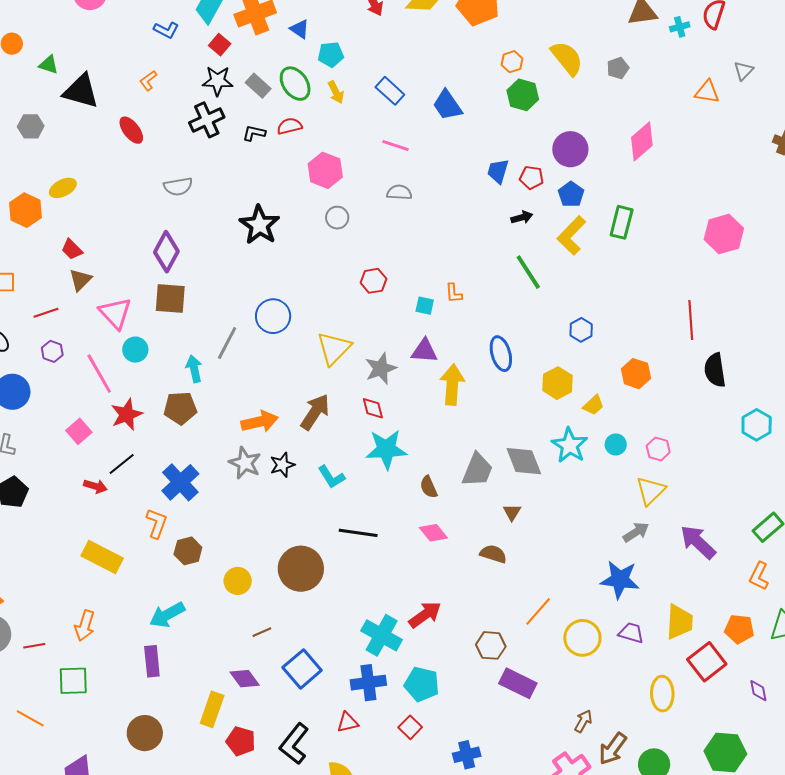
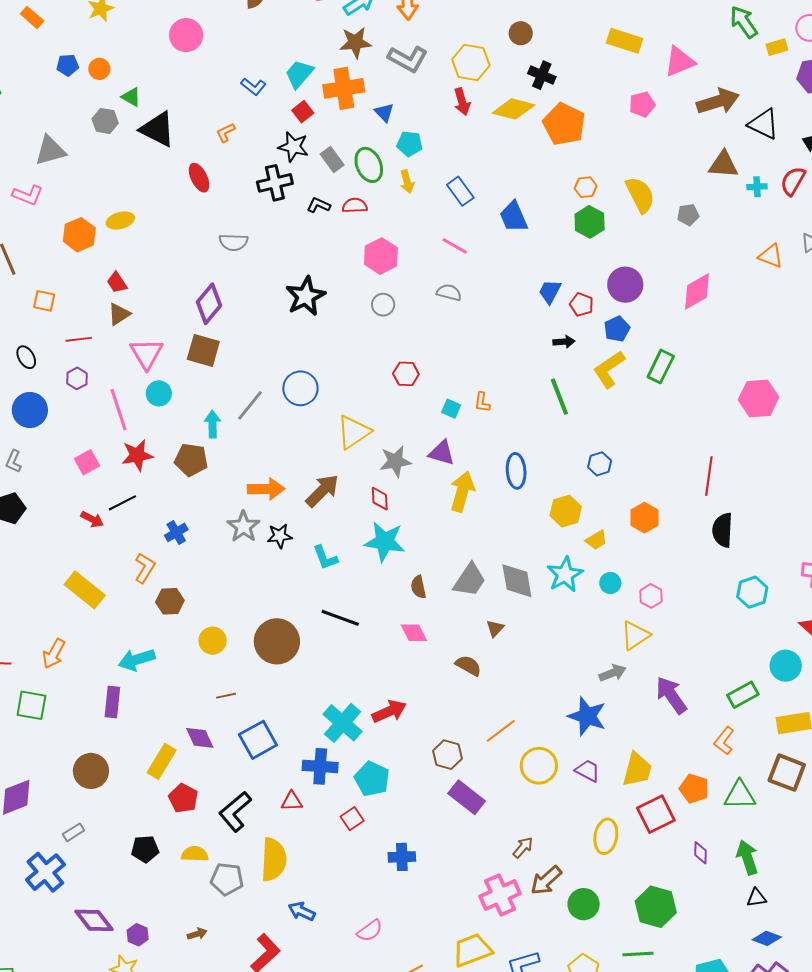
gray hexagon: (31, 126) -> (105, 121), moved
blue cross: (180, 482) -> (176, 532), size x0.6

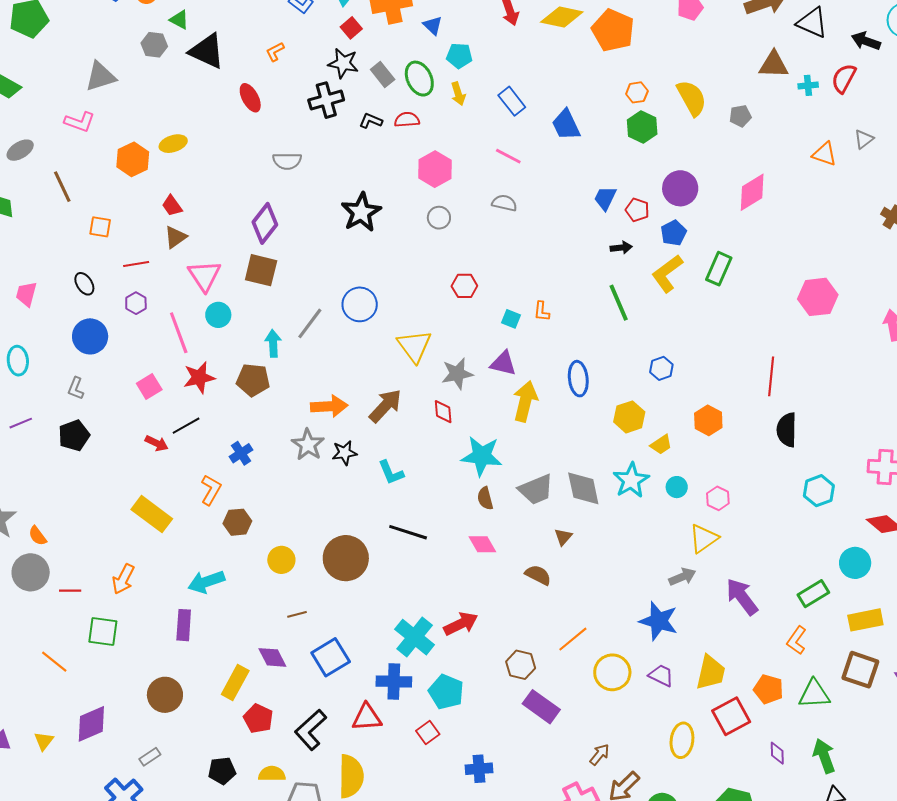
yellow triangle: (354, 432) -> (414, 346), turned -30
cyan star: (385, 542) -> (482, 456), moved
gray trapezoid: (470, 580) -> (536, 490), turned 36
red triangle: (292, 801) -> (367, 717), size x1.4

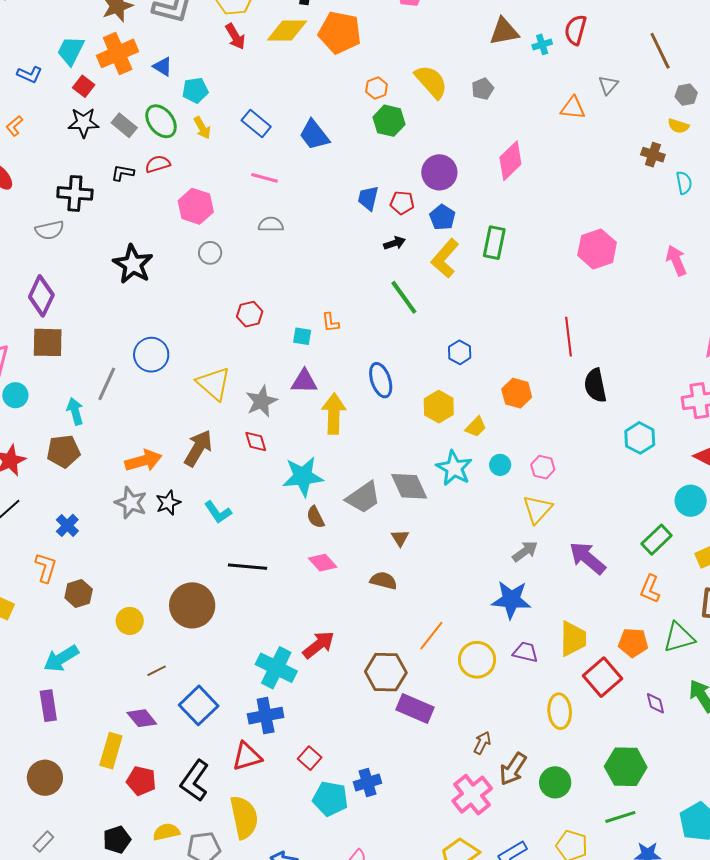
black cross: (326, 100) -> (75, 193), moved, turned 32
brown hexagon: (521, 665) -> (386, 672), size x1.4
cyan pentagon: (446, 692) -> (330, 799), moved

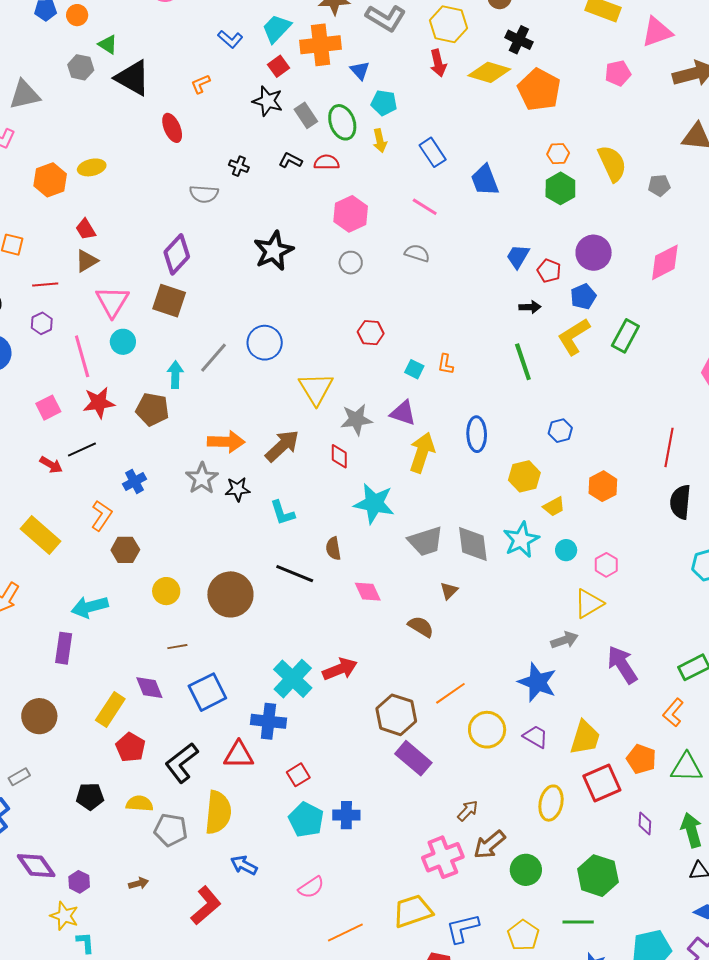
black cross: (75, 193) -> (239, 166), size x0.6
brown semicircle: (315, 517) -> (333, 548), moved

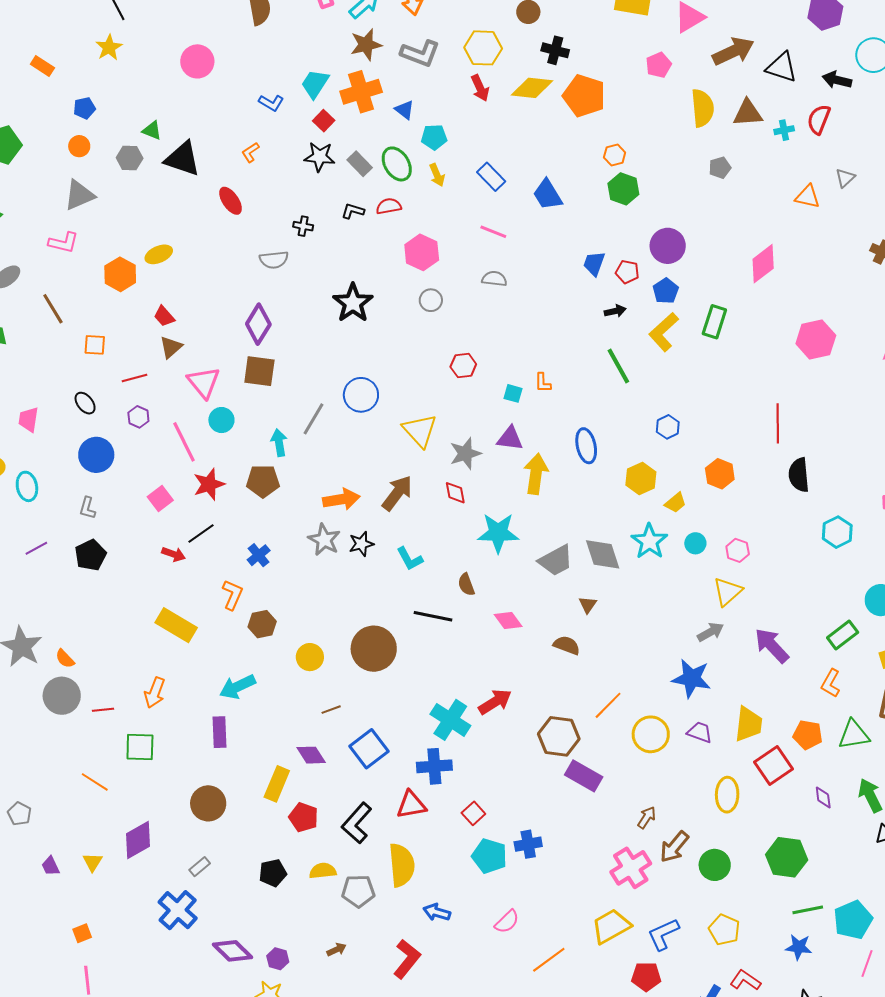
orange circle: (77, 15) -> (79, 146), moved
yellow semicircle: (612, 163) -> (703, 108), moved, turned 30
pink diamond: (665, 262) -> (763, 264), moved
green line: (578, 922) -> (808, 910), moved

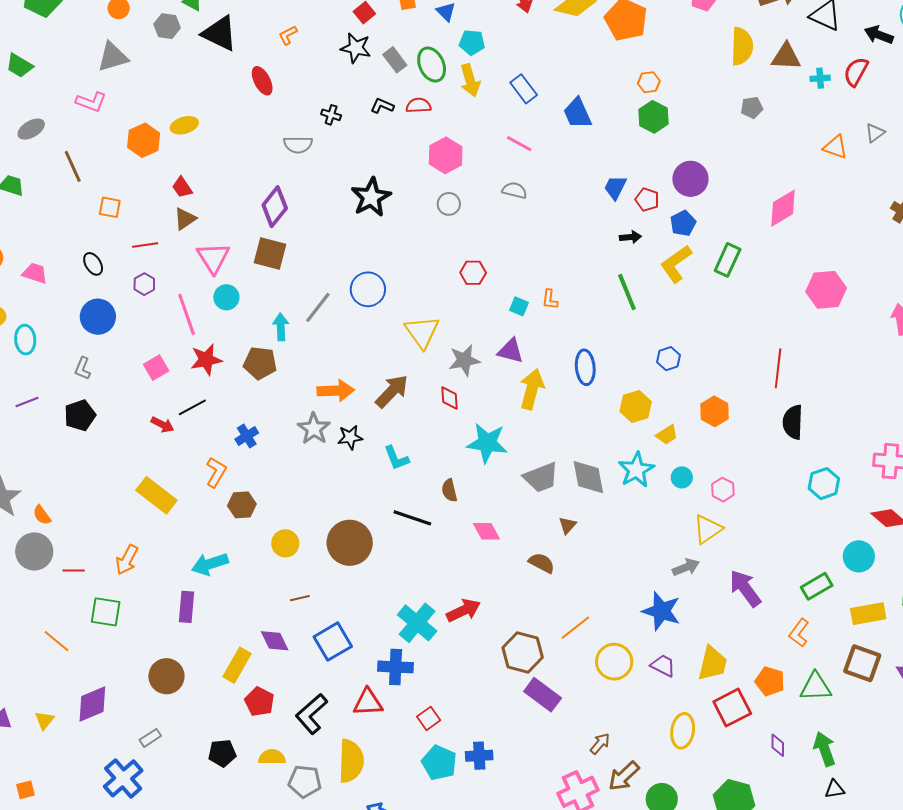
yellow arrow: (437, 175) -> (470, 80), size x1.4
pink trapezoid: (28, 419) -> (35, 273), turned 92

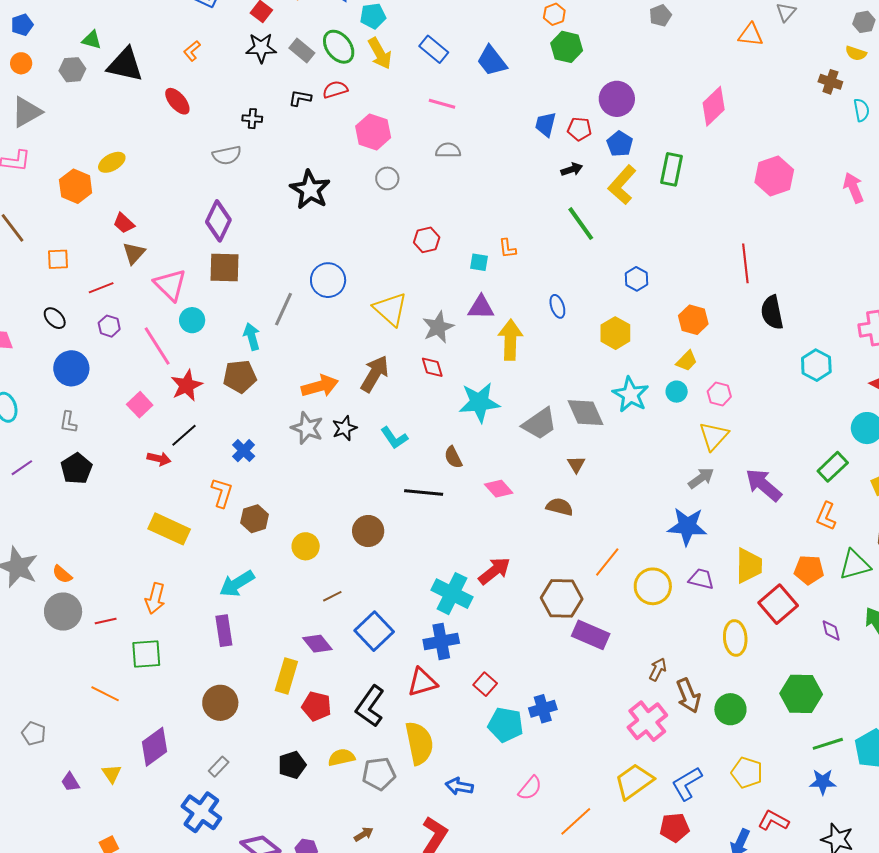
blue ellipse: (585, 367) -> (557, 306), size x0.7
yellow trapezoid: (667, 435) -> (687, 361), moved
brown circle: (350, 543) -> (368, 531), size x0.7
brown arrow: (624, 776) -> (688, 696), turned -56

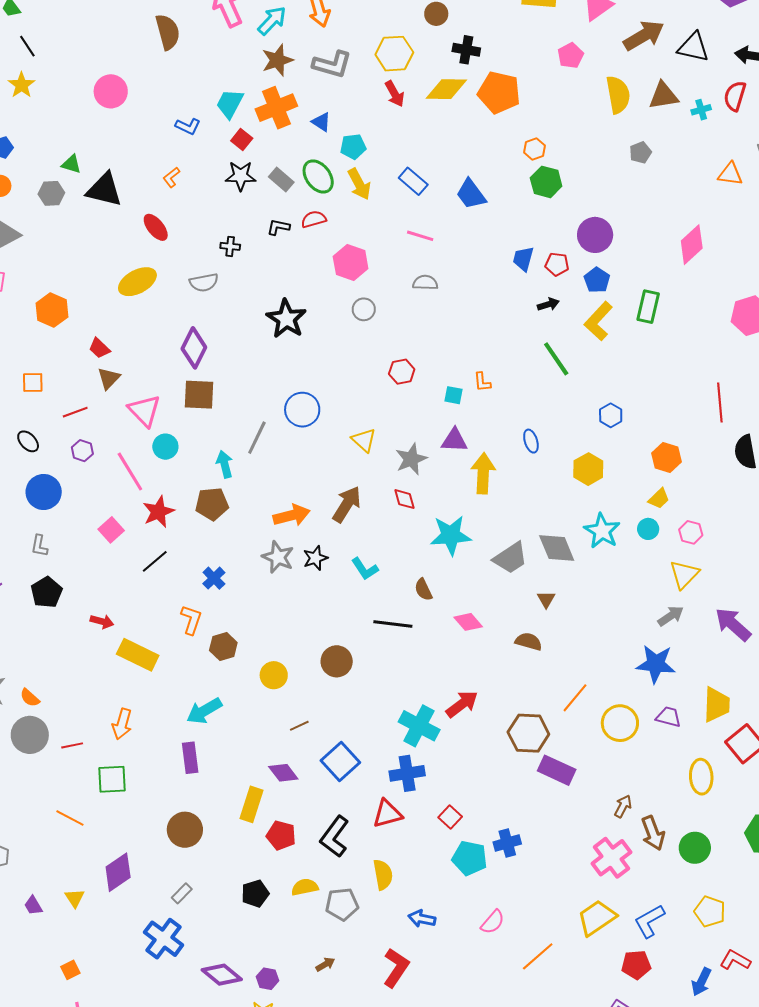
yellow ellipse: (112, 162) -> (137, 282), moved, size x1.4
yellow triangle: (390, 309) -> (364, 440), size x0.7
red arrow: (159, 459) -> (102, 621), moved
yellow semicircle: (419, 743) -> (383, 875), size x0.7

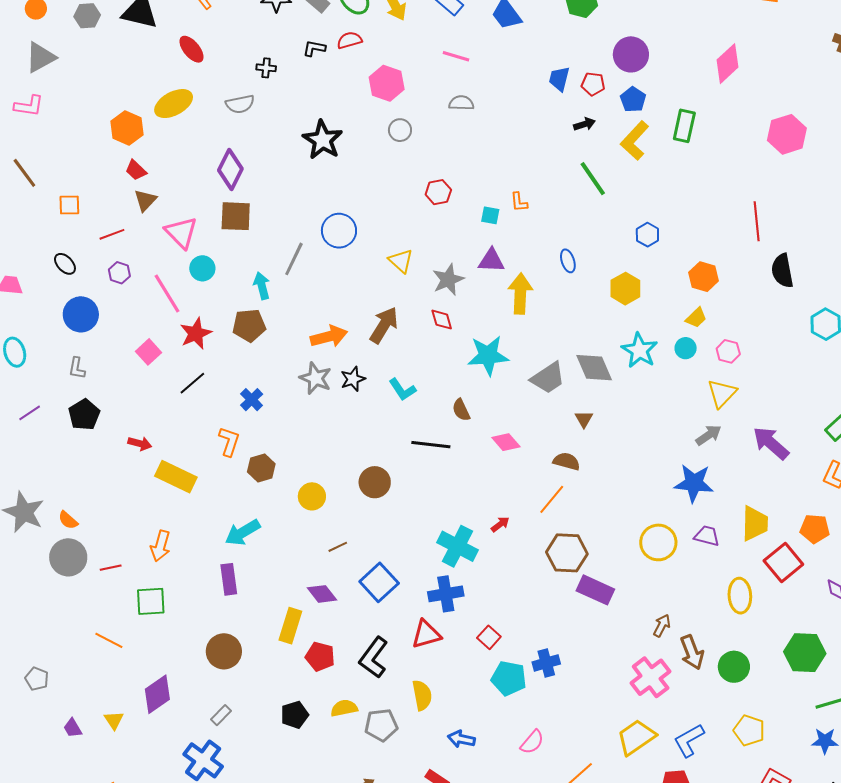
orange hexagon: (52, 310) -> (127, 128), moved
orange line: (575, 698) -> (552, 499), moved
red arrow: (462, 704) -> (500, 524), size x0.6

